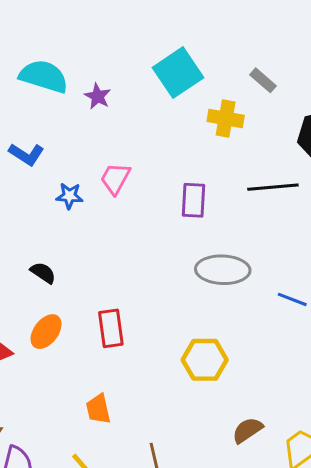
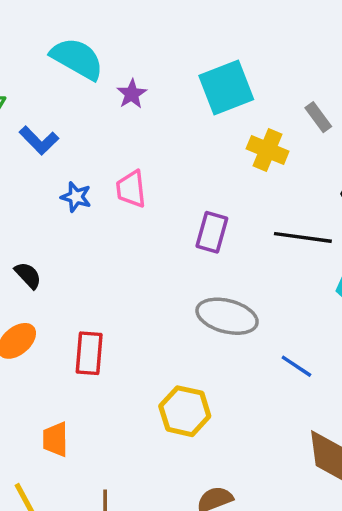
pink trapezoid: (115, 178) -> (131, 189), turned -48

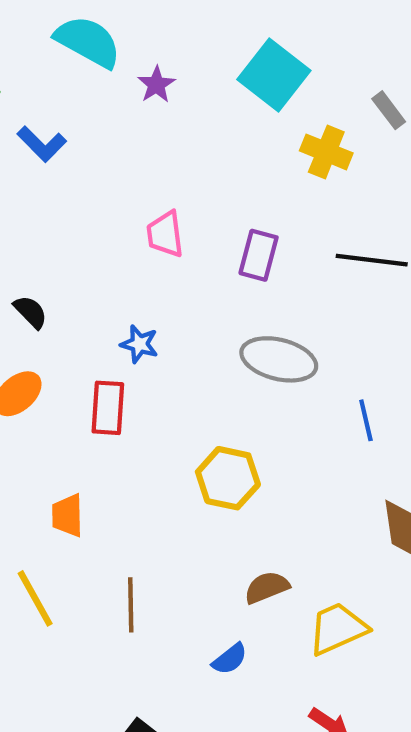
cyan square: (226, 88) -> (274, 75), turned -30
pink trapezoid: (131, 189) -> (165, 234), moved
blue star: (76, 197) -> (139, 344), moved
blue line: (296, 366) -> (366, 420), turned 44

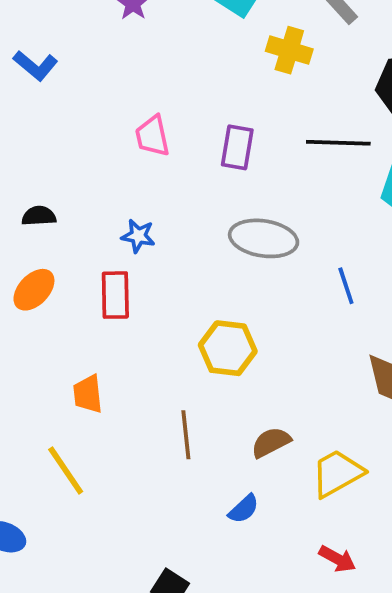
black semicircle: (31, 312) -> (39, 216), turned -44
brown line: (131, 605) -> (186, 435), moved

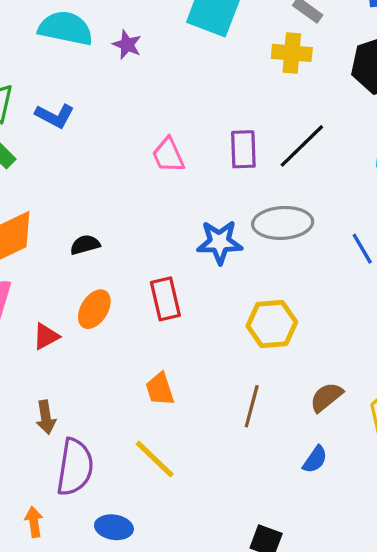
yellow cross: (289, 50) -> (292, 53), moved
black line: (338, 143) -> (302, 146), moved, turned -34
blue star: (138, 236) -> (220, 242), moved, size x1.5
brown line: (186, 435) -> (252, 406), turned 33

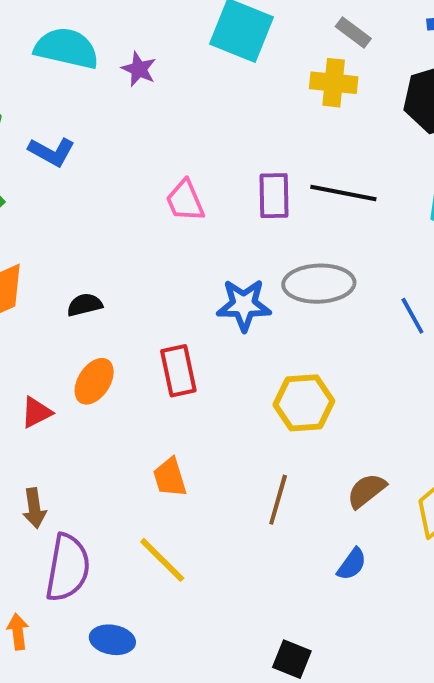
black line: (302, 146) -> (343, 193), turned 54

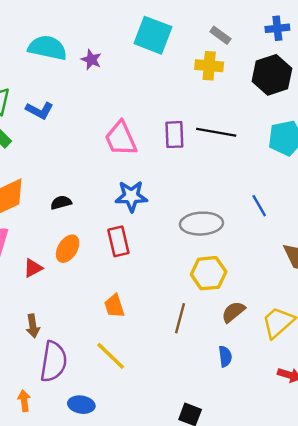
pink trapezoid: (185, 201) -> (121, 139), size x1.4
gray ellipse: (319, 284) -> (201, 224), moved
blue star: (244, 305) -> (131, 196), moved
yellow hexagon: (304, 403) -> (209, 273), moved
blue semicircle: (352, 564) -> (225, 356), turned -42

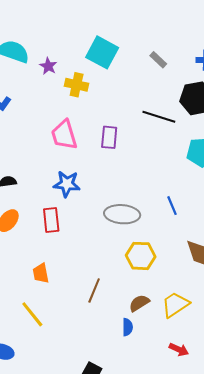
yellow cross: (209, 66) -> (77, 85), moved
black line: (216, 132) -> (159, 117), moved
yellow hexagon: (209, 273) -> (141, 256), moved
brown semicircle: (233, 312) -> (139, 303), moved

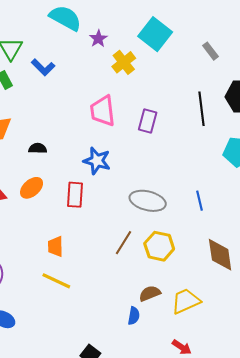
yellow cross: (77, 85) -> (124, 62), turned 30
black line: (159, 117) -> (201, 109), turned 56
brown line: (94, 291) -> (123, 243), moved
yellow line: (32, 314) -> (56, 281), moved, turned -36

